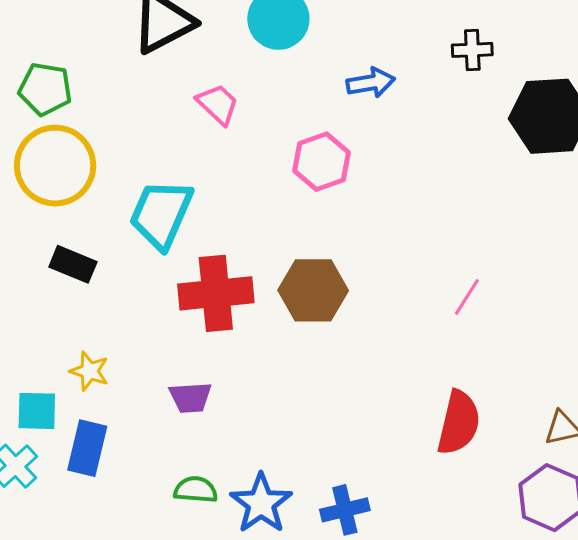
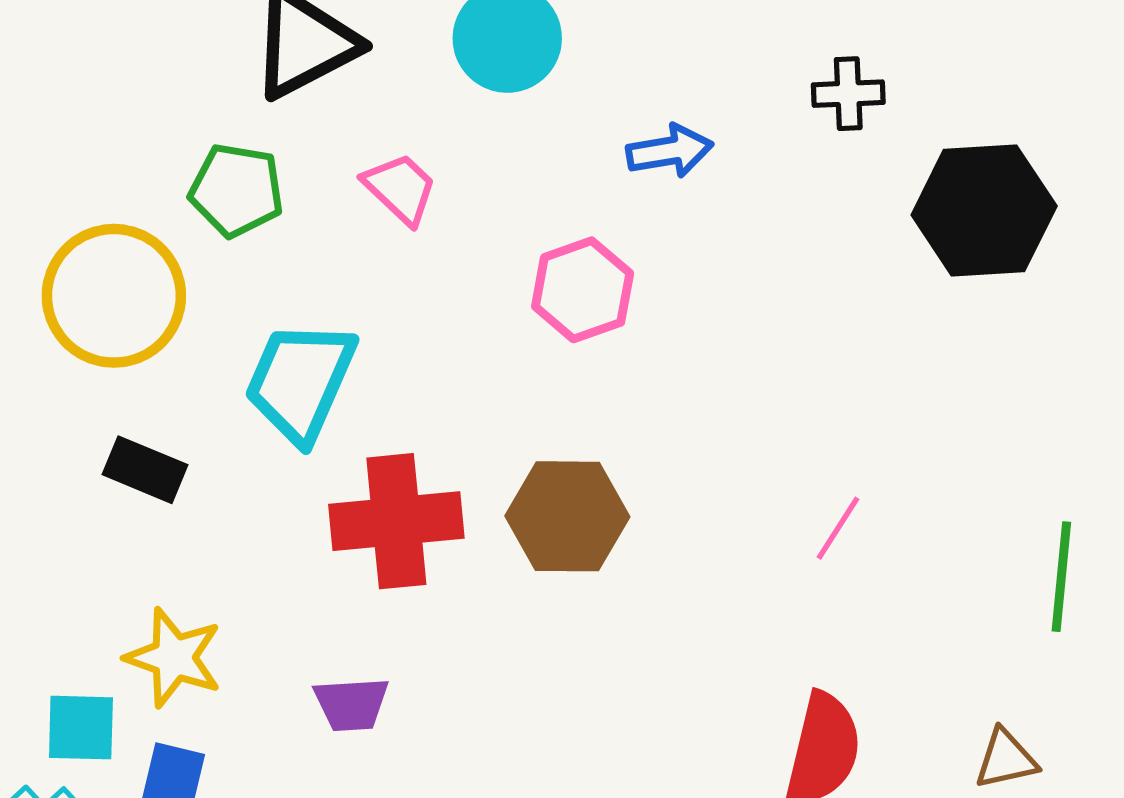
green pentagon: (45, 89) -> (236, 190), moved
yellow star: (89, 371) -> (174, 658), size x1.4

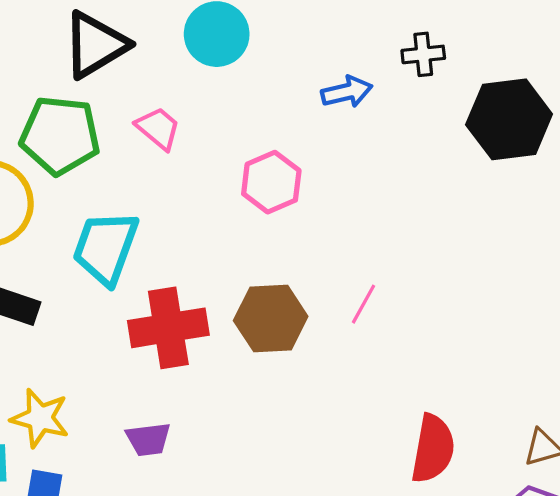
blue arrow: (670, 151) -> (347, 92), moved
green pentagon: (236, 190) -> (60, 135), size x1.4
pink line: (838, 528) -> (364, 304), moved

